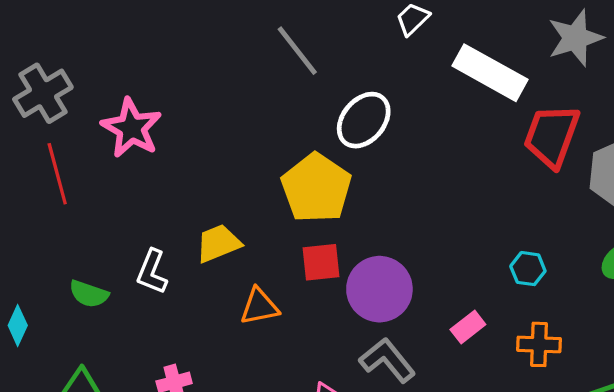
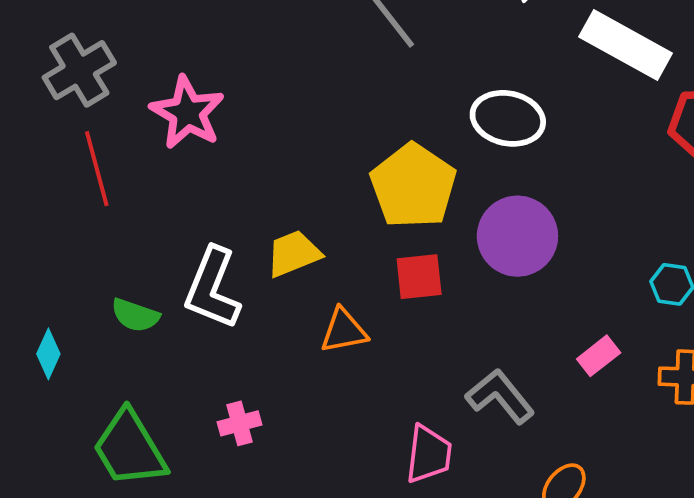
white ellipse: (364, 120) -> (508, 118), moved, turned 62
white L-shape: (152, 272) -> (212, 288), size x1.5
purple circle: (379, 289) -> (517, 236), moved

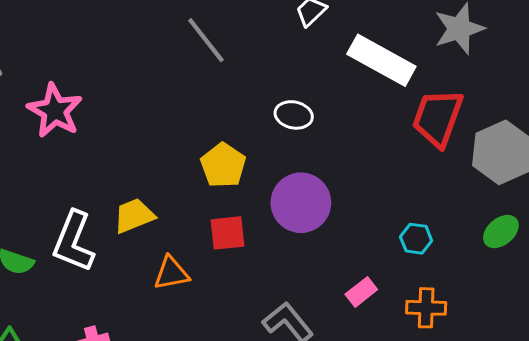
white ellipse: (508, 118) -> (294, 115), size x0.7
yellow pentagon: (413, 186) -> (223, 165), size x0.7

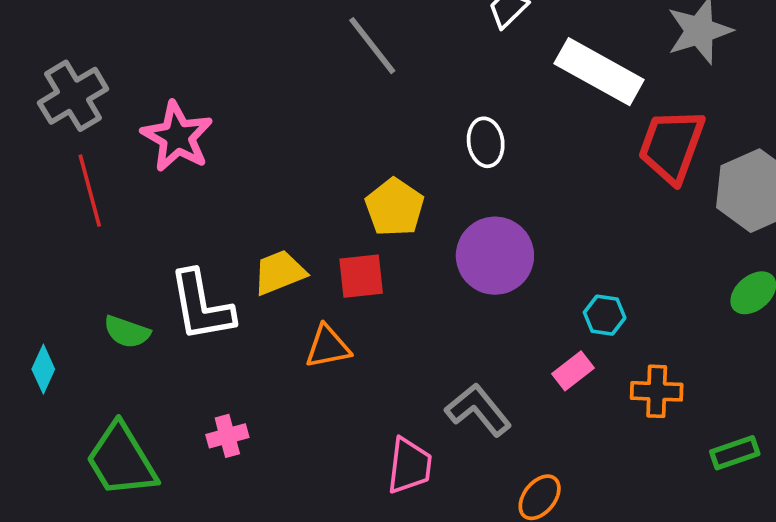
white ellipse: (294, 115) -> (486, 142), turned 69
red square: (228, 233) -> (361, 276), moved
cyan hexagon: (416, 239) -> (605, 315), moved
white L-shape: (74, 242) -> (201, 306), turned -32

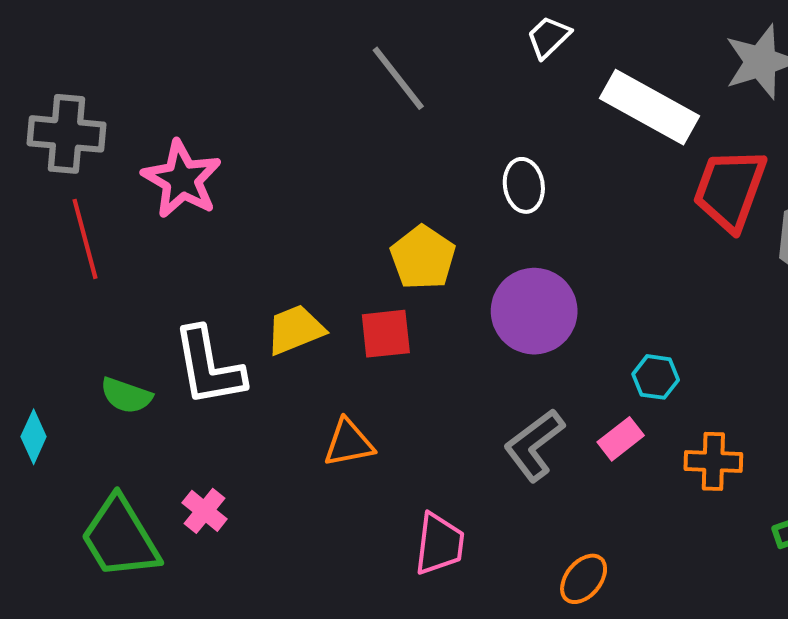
gray cross: (73, 96) -> (67, 134), turned 36
orange triangle: (328, 347) -> (349, 443), moved
gray L-shape: (478, 410) -> (534, 445), moved, turned -88
pink cross: (227, 436) -> (205, 511), moved, turned -36

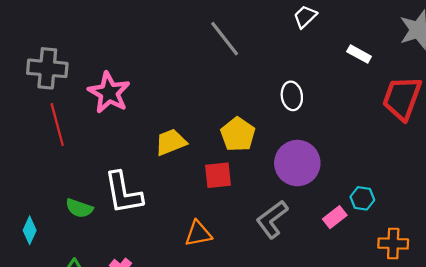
white rectangle: (649, 107) -> (359, 54), size x0.5
yellow trapezoid: (295, 330) -> (171, 142), moved
pink rectangle: (621, 439) -> (335, 217), moved
gray L-shape: (534, 445) -> (272, 219), moved

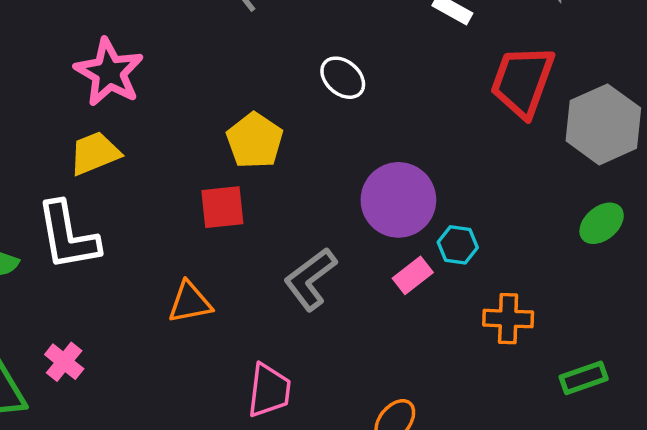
pink star: (109, 93) -> (109, 72), moved
white ellipse: (292, 96) -> (343, 78), turned -40
yellow trapezoid: (171, 142) -> (95, 153), moved
purple circle: (297, 163) -> (398, 200), moved

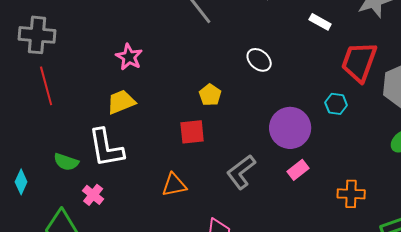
pink star: (109, 72) -> (129, 57), size x0.7
yellow pentagon: (255, 141) -> (210, 95), size x0.7
cyan hexagon: (458, 245) -> (336, 104), moved
pink cross: (64, 362) -> (93, 195), moved

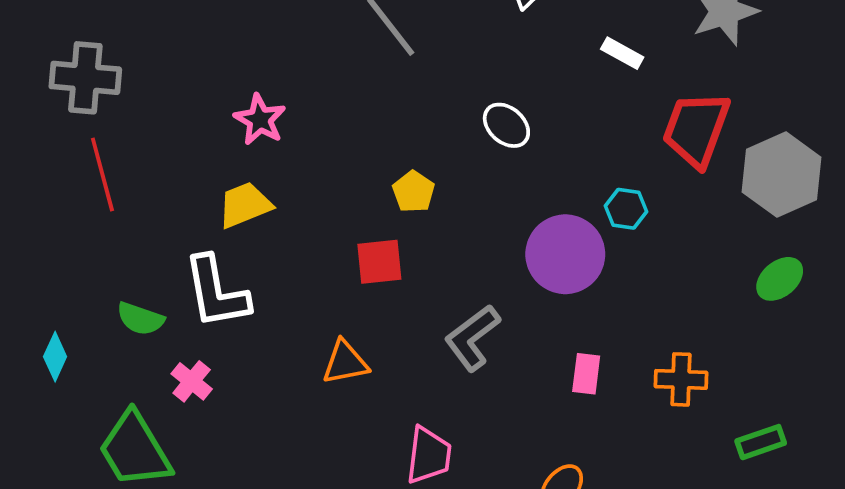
cyan hexagon: (336, 104) -> (626, 209), moved
pink rectangle: (298, 170) -> (586, 374), moved, turned -45

